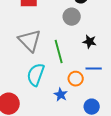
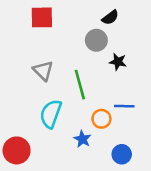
gray triangle: (30, 41) -> (43, 71), size x0.7
black star: (90, 42) -> (118, 62), moved

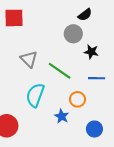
red square: (42, 17) -> (14, 18), moved
green line: (80, 85) -> (60, 71), turned -40
blue line: (124, 106) -> (97, 78), moved

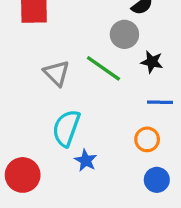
green line: (60, 71) -> (103, 68), moved
orange circle: (78, 99) -> (147, 139), moved
blue star: (62, 116) -> (86, 160), moved

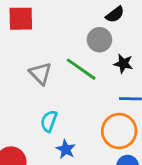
cyan semicircle: (66, 128) -> (49, 121), size x0.7
orange circle: (147, 139) -> (119, 131), size x1.6

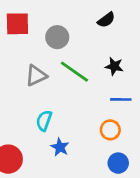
gray circle: (99, 40) -> (57, 37), moved
gray triangle: (40, 73) -> (36, 76), turned 50
orange circle: (119, 131) -> (110, 130), size x0.6

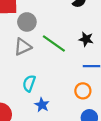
gray circle: (57, 37) -> (27, 22), moved

